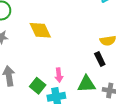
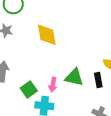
green triangle: (86, 84) -> (74, 77), moved

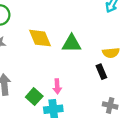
green triangle: (74, 77) -> (72, 43), moved

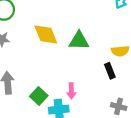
pink arrow: (57, 86) -> (71, 91), moved

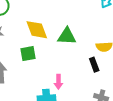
green square: (39, 96) -> (28, 54), moved, turned 35

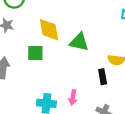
pink arrow: (58, 82) -> (73, 97), moved

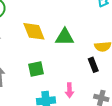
green square: (35, 53) -> (36, 69), moved

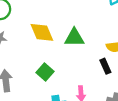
green square: (36, 69) -> (45, 72), turned -35

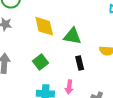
black rectangle: (105, 66) -> (80, 63), moved

